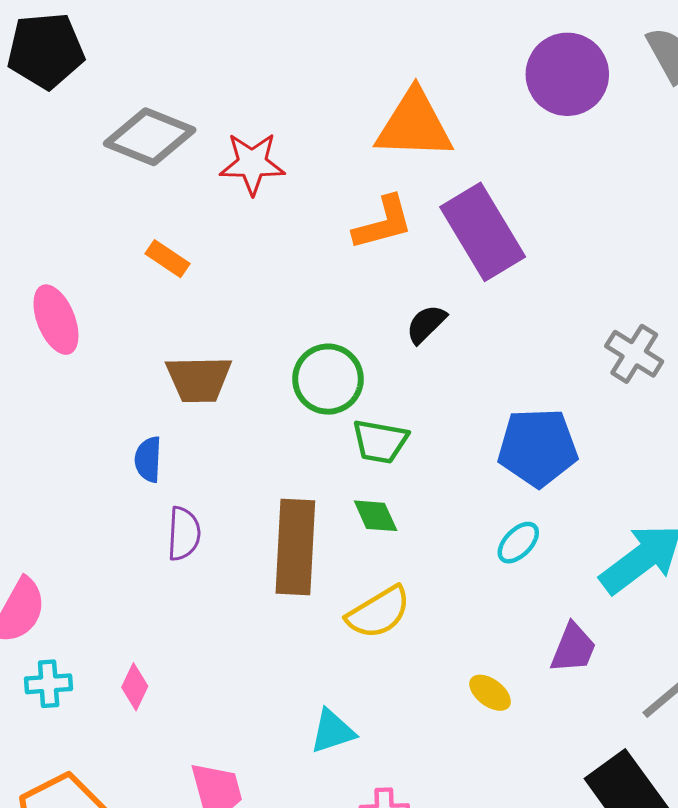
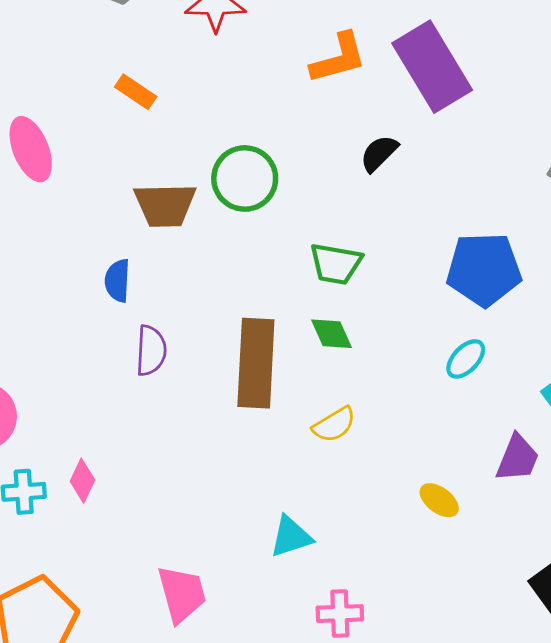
green circle: (328, 379) -> (245, 178), moved
yellow semicircle: (379, 612) -> (334, 425), size x0.7
pink diamond: (135, 687) -> (82, 481), moved

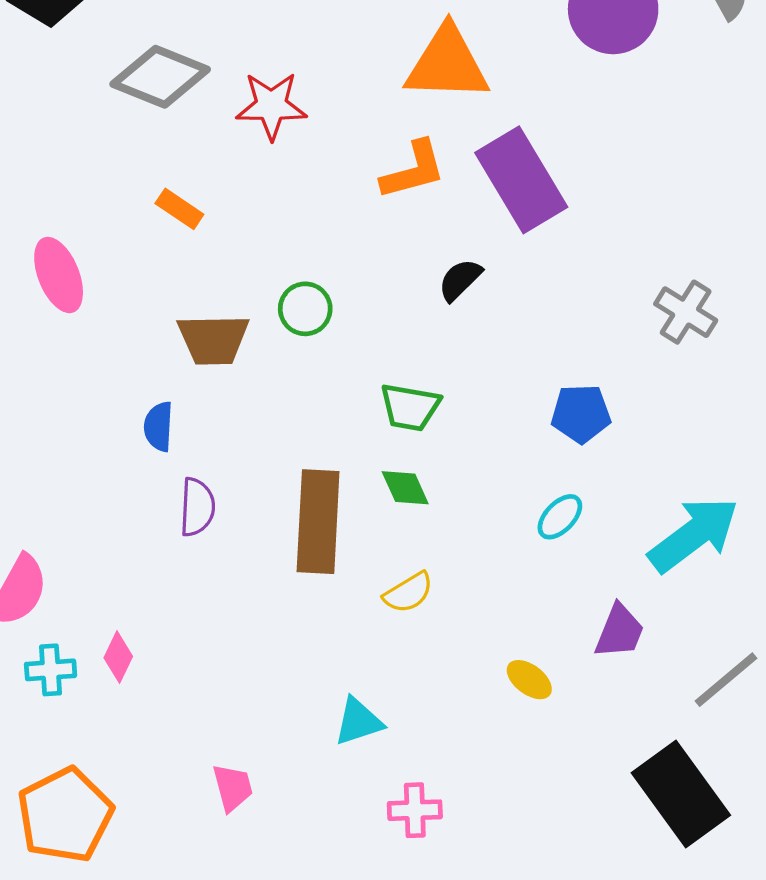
green circle: (245, 178) -> (305, 309), size x0.7
blue pentagon: (484, 269) -> (581, 414), size x0.7
pink trapezoid: (182, 594) -> (233, 788), size x0.7

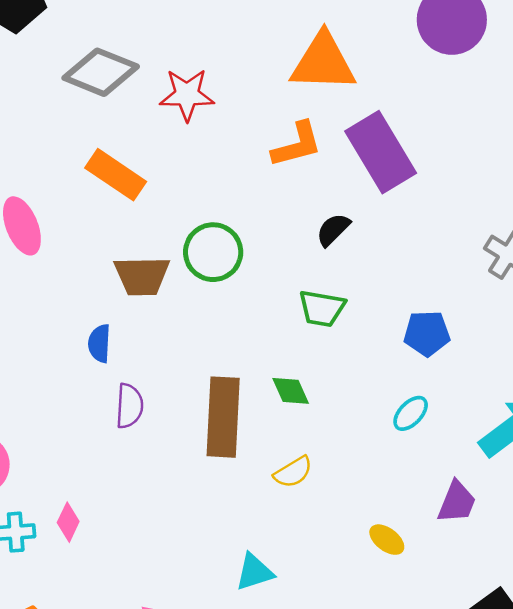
orange rectangle: (179, 209) -> (116, 175), size x1.6
green circle: (305, 309) -> (213, 252), size x1.4
green trapezoid: (410, 407) -> (322, 308), moved

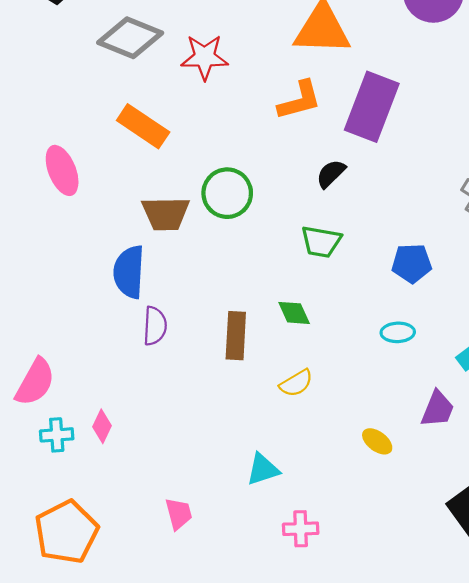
purple rectangle: (381, 152) -> (372, 107), turned 52
blue semicircle: (99, 343) -> (129, 272), size x1.6
cyan ellipse: (411, 413) -> (398, 332), turned 44
brown rectangle: (223, 417) -> (236, 336), size x0.7

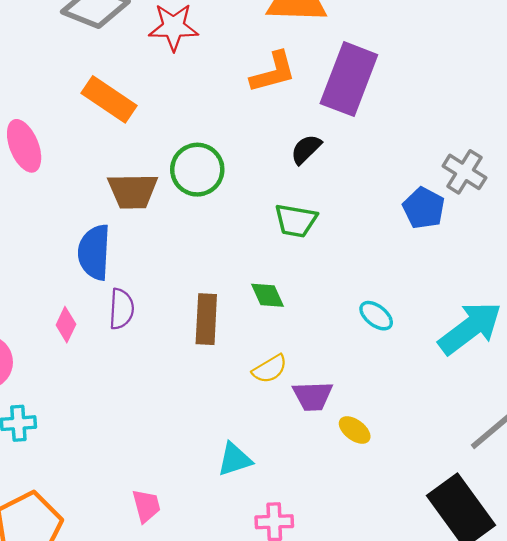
blue pentagon: (412, 263) -> (424, 208), moved, turned 30
cyan ellipse: (398, 332) -> (376, 316), turned 40
purple trapezoid: (438, 409) -> (313, 396), moved, turned 66
pink diamond: (102, 426) -> (66, 325), moved

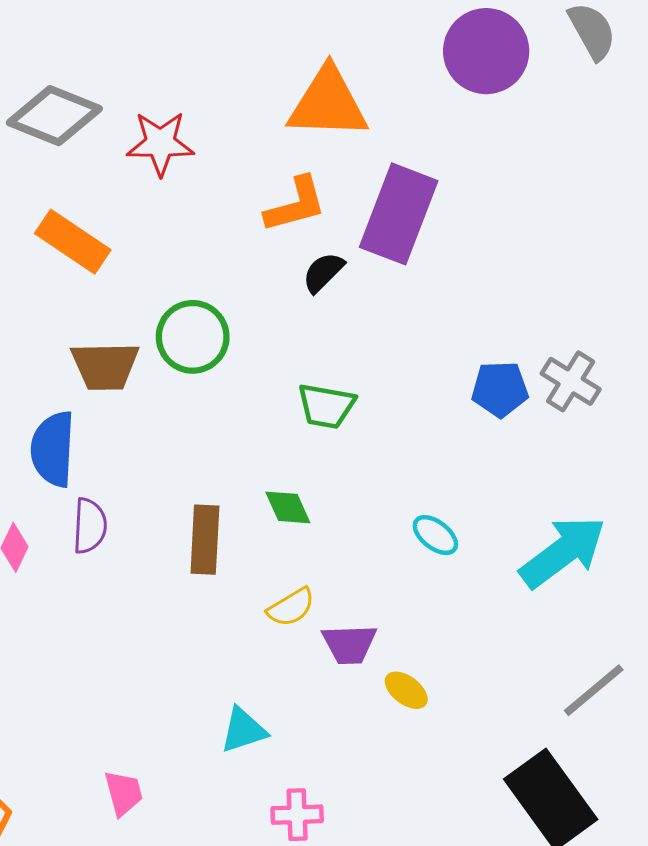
black semicircle: (306, 149) -> (323, 272), moved
gray cross: (464, 172) -> (571, 381), moved
blue pentagon: (424, 208) -> (500, 389), turned -30

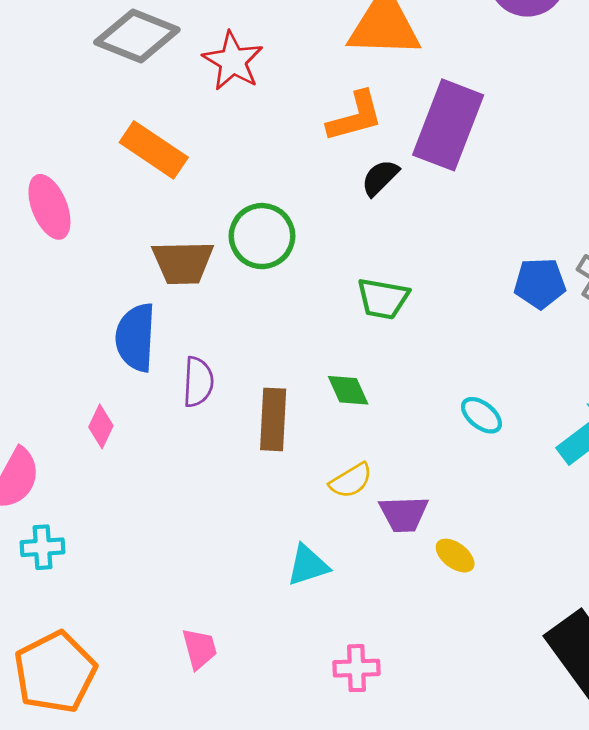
red star: (160, 143) -> (233, 61), turned 30
purple semicircle: (90, 526) -> (198, 382), moved
cyan triangle: (243, 730) -> (308, 565), moved

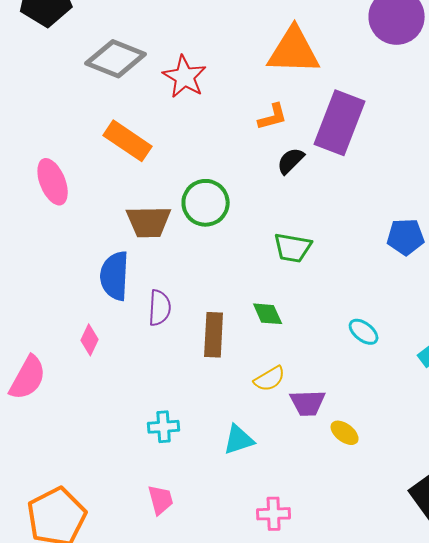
orange L-shape: (355, 117) -> (273, 117), size x0.7
cyan cross: (42, 547) -> (164, 427), moved

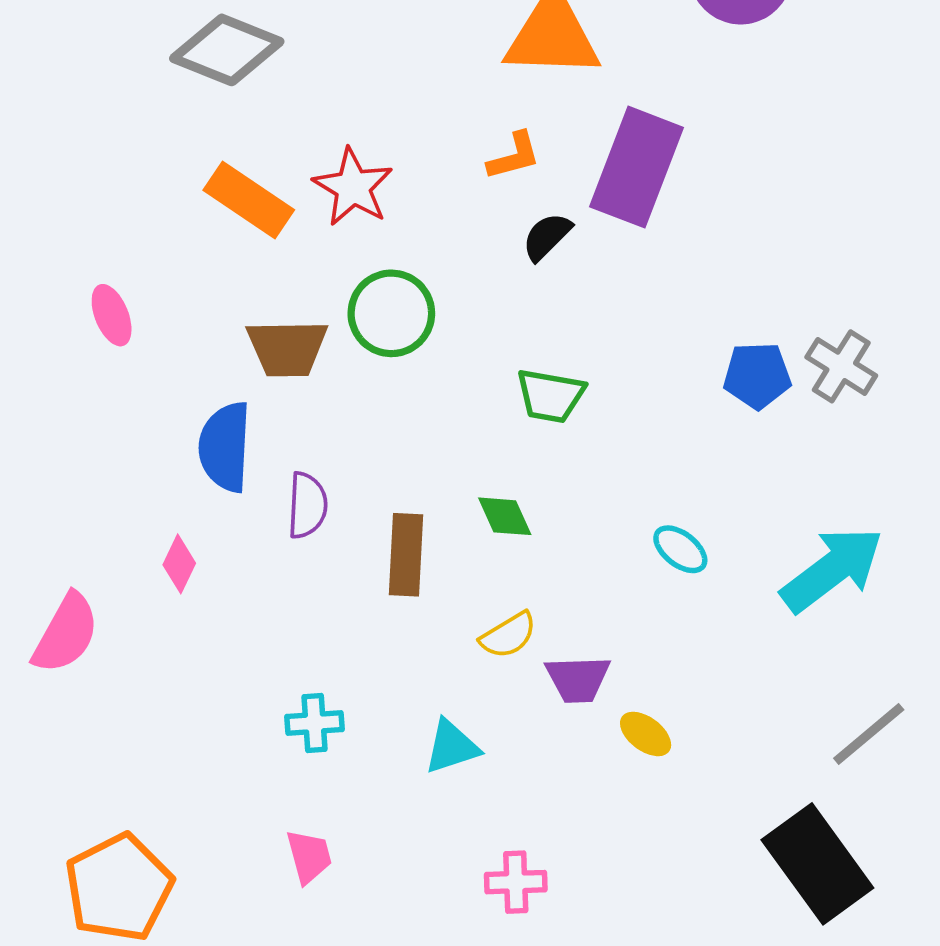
red star: (185, 77) -> (353, 187), moved
pink ellipse: (53, 182) -> (112, 315), moved, size x0.7

